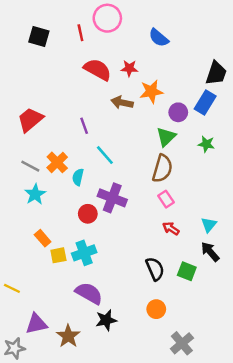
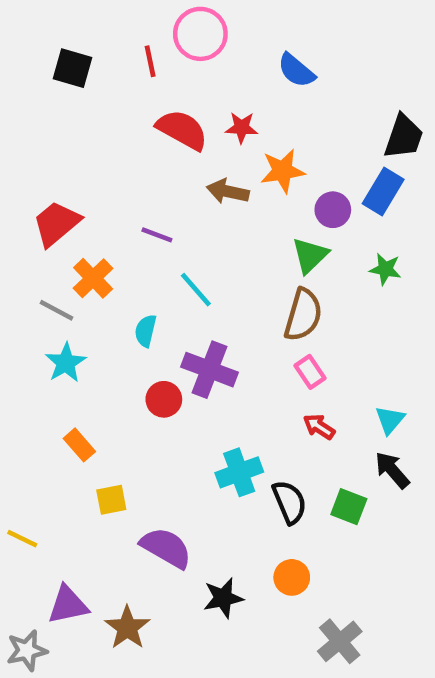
purple line: (84, 126) -> (157, 235), turned -49
orange cross: (57, 162) -> (93, 278), moved
cyan cross: (84, 253) -> (239, 472), moved
yellow square: (58, 255) -> (111, 500), moved
black star: (106, 320) -> (223, 598), moved

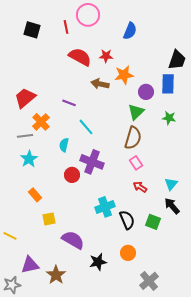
blue semicircle: (296, 70) -> (130, 31), turned -108
blue rectangle: (383, 191) -> (168, 84), turned -30
gray line: (56, 310) -> (25, 136), turned -35

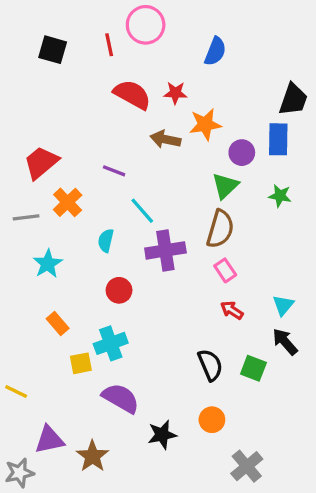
gray line: (25, 136) -> (26, 217), moved
purple cross: (92, 162) -> (165, 250), moved, turned -30
cyan cross: (105, 207) -> (111, 343), moved

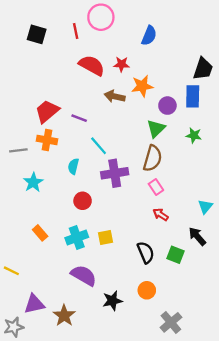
red trapezoid: (41, 163) -> (47, 111), moved
orange cross: (68, 202) -> (47, 140), turned -36
cyan triangle: (283, 305) -> (205, 207), moved
orange rectangle: (58, 323) -> (40, 233), moved
yellow square: (81, 363) -> (105, 238), moved

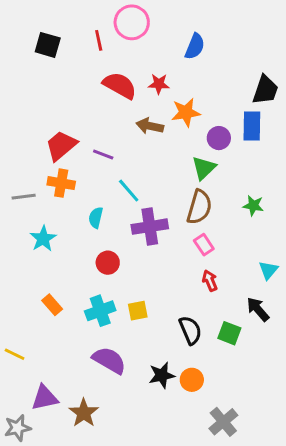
green star: (194, 135) -> (253, 206), moved
red arrow: (161, 215) -> (210, 281), turned 35
black star: (112, 301) -> (162, 375), moved

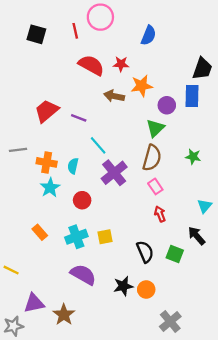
orange cross: (61, 183) -> (47, 162), moved
purple cross: (150, 227) -> (114, 173), turned -30
cyan star: (43, 239) -> (50, 188), moved

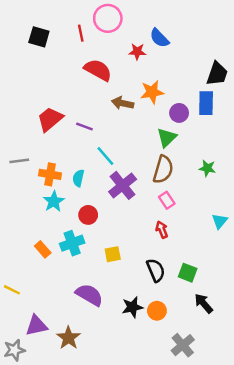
blue semicircle: (148, 35) -> (159, 38), turned 114
red star: (121, 64) -> (137, 52), moved
red arrow: (160, 214) -> (162, 230), moved
black arrow: (197, 236) -> (204, 303), moved
cyan cross: (76, 237) -> (72, 243), moved

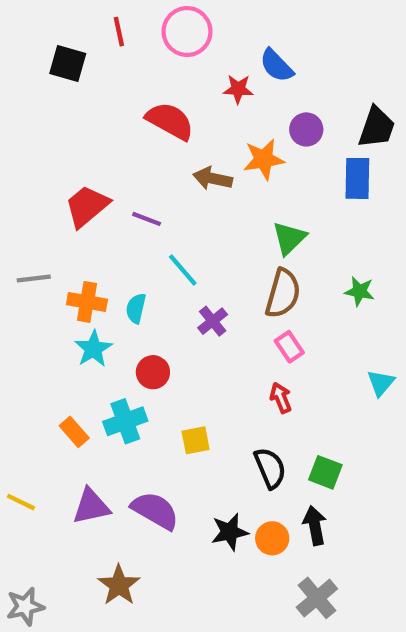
red line: (81, 33) -> (119, 32), moved
purple circle: (179, 113) -> (306, 129), moved
purple cross: (123, 185) -> (213, 321), size x0.6
black arrow: (204, 303) -> (315, 526), moved, turned 30
purple triangle: (37, 325) -> (91, 506), moved

